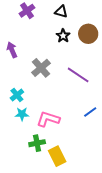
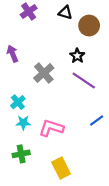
brown circle: (88, 34) -> (89, 26), moved
black star: (63, 36) -> (77, 56), moved
green cross: (37, 143) -> (21, 154), moved

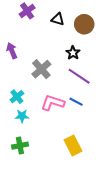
black triangle: (65, 13) -> (58, 19), moved
blue line: (97, 120) -> (76, 102), moved, turned 64
pink L-shape: (51, 128) -> (53, 103), moved
yellow rectangle: (61, 168) -> (73, 146), moved

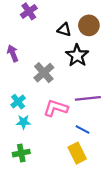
black triangle: (58, 19) -> (64, 30), moved
black star: (73, 53) -> (77, 55), size x1.5
purple line: (79, 76) -> (88, 98), moved, turned -40
blue line: (76, 102) -> (82, 129), moved

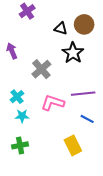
blue line: (82, 129) -> (87, 119), moved

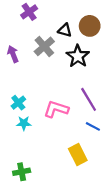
gray cross: (41, 69) -> (44, 46), moved
purple line: (83, 94) -> (89, 99), turned 65
green cross: (20, 145) -> (22, 172), moved

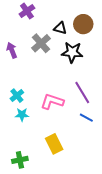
black star: (78, 56) -> (72, 52), turned -30
yellow rectangle: (78, 154) -> (54, 144), moved

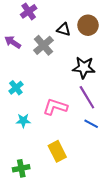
purple arrow: (12, 50) -> (13, 42), moved, turned -35
black star: (72, 52) -> (84, 68), moved
cyan cross: (17, 96) -> (16, 88), moved

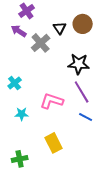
black triangle: (64, 29) -> (60, 28), turned 40
purple arrow: (13, 42) -> (19, 31), moved

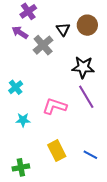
blue line: (86, 117) -> (90, 155), moved

